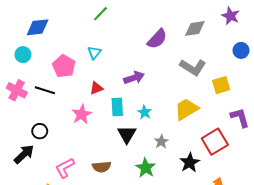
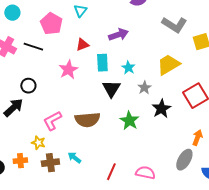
gray star: (161, 142) -> (144, 88), moved
black star: (190, 163) -> (161, 109), moved
brown semicircle: (102, 167) -> (87, 120), size x1.4

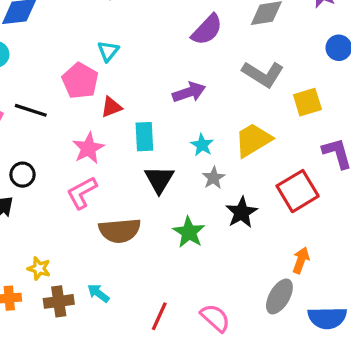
pink pentagon: (51, 24) -> (80, 81), moved
purple arrow: (118, 35) -> (189, 92), moved
cyan star: (128, 68) -> (202, 145), moved
pink L-shape: (52, 121) -> (82, 193), moved
pink semicircle: (145, 173) -> (215, 318), turned 30

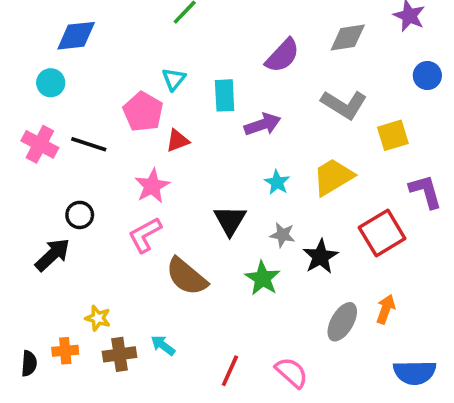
cyan rectangle: (144, 137) -> (225, 95), moved
gray star: (214, 178) -> (282, 235), moved, turned -30
brown semicircle: (120, 231) -> (187, 277), turned 45
gray ellipse: (279, 296) -> (342, 322), moved

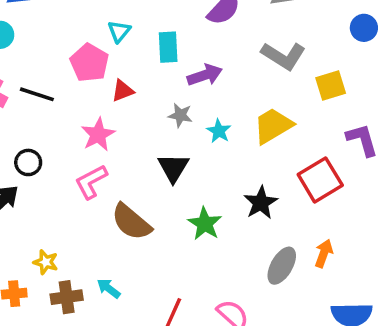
gray star: (282, 235) -> (180, 115), moved

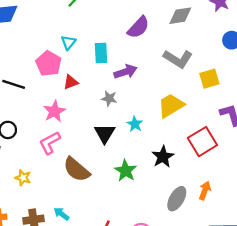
cyan star: (219, 131) -> (135, 124), moved
yellow star: (46, 262) -> (23, 178), moved

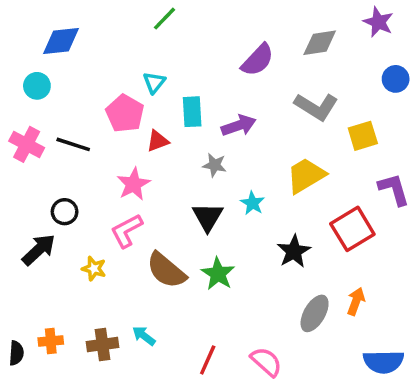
cyan rectangle: (101, 53) -> (192, 112), moved
green star: (126, 171) -> (218, 274), moved
yellow star: (23, 178) -> (94, 269), moved

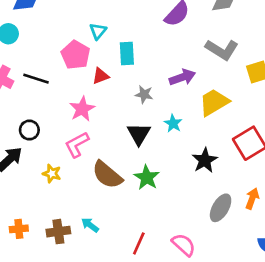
purple arrow: (239, 125) -> (182, 77), moved

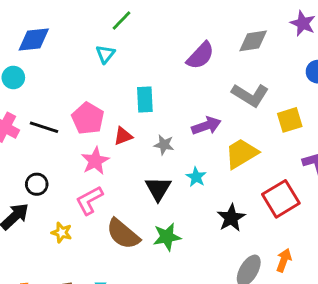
cyan triangle: (98, 31) -> (105, 54), moved
pink pentagon: (76, 55) -> (88, 118), moved
red triangle: (101, 76) -> (123, 136), moved
green star: (147, 177) -> (167, 237), turned 30

